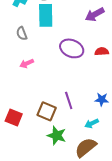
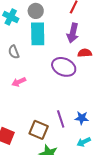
purple arrow: (95, 14) -> (73, 33), moved, turned -48
red semicircle: (102, 51) -> (85, 53), moved
blue star: (102, 99) -> (82, 118), moved

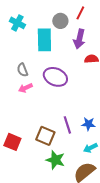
gray circle: (36, 11) -> (60, 21), moved
gray semicircle: (14, 52) -> (22, 70), moved
purple ellipse: (64, 67) -> (55, 77), moved

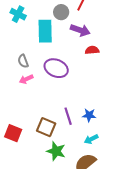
purple arrow: (79, 39) -> (80, 30), turned -84

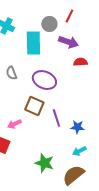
pink arrow: (26, 79) -> (14, 124), moved
purple line: (68, 116) -> (56, 118), moved
brown square: (46, 127) -> (34, 106), moved

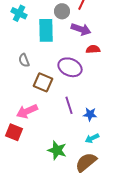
purple ellipse: (44, 80) -> (70, 67), moved
brown square: (34, 106) -> (43, 82), moved
pink arrow: (14, 124) -> (27, 111), size x1.5

